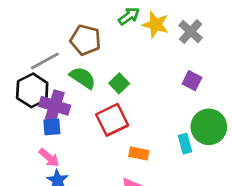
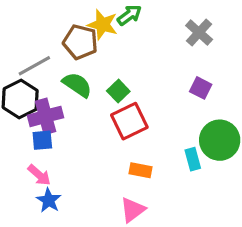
yellow star: (156, 25) -> (102, 25), moved
purple cross: (55, 106) -> (46, 116), turned -32
red square: (112, 120) -> (129, 121), moved

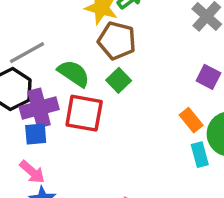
brown pentagon: (80, 42) -> (117, 41), moved
red square: (129, 121) -> (84, 113), moved, turned 36
orange rectangle: (140, 170) -> (191, 120), moved, turned 40

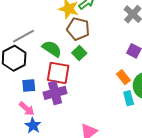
purple cross: (39, 108) -> (55, 93), moved

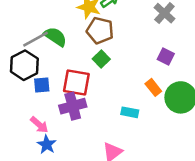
green semicircle: (52, 49) -> (55, 37), moved
blue square: (29, 86) -> (42, 85), moved
cyan rectangle: (129, 98) -> (130, 112), moved, turned -64

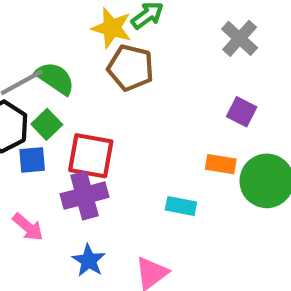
green square: (101, 59) -> (47, 124), moved
orange rectangle: (153, 87) -> (221, 164), turned -42
blue star: (47, 145) -> (89, 261), moved

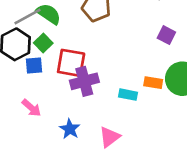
orange rectangle: (221, 164) -> (153, 83), moved
purple cross: (84, 196) -> (84, 81), moved

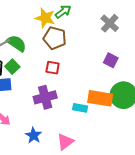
red square: (71, 63) -> (53, 68), moved, size x0.6
orange rectangle: (153, 83) -> (100, 98), size x1.6

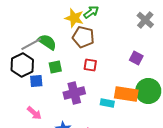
gray cross: (110, 23) -> (145, 20), moved
green square: (12, 67) -> (55, 67), moved, turned 32
red square: (53, 68) -> (90, 65), moved

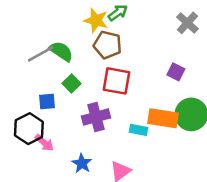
black hexagon: (22, 65) -> (29, 129), moved
red square: (90, 65) -> (117, 81), size x1.6
green square: (55, 67) -> (71, 83), turned -32

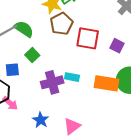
brown pentagon: (108, 45) -> (62, 24), turned 30
red square: (117, 81) -> (88, 38), moved
cyan rectangle: (138, 130) -> (72, 77), moved

